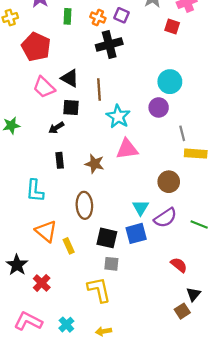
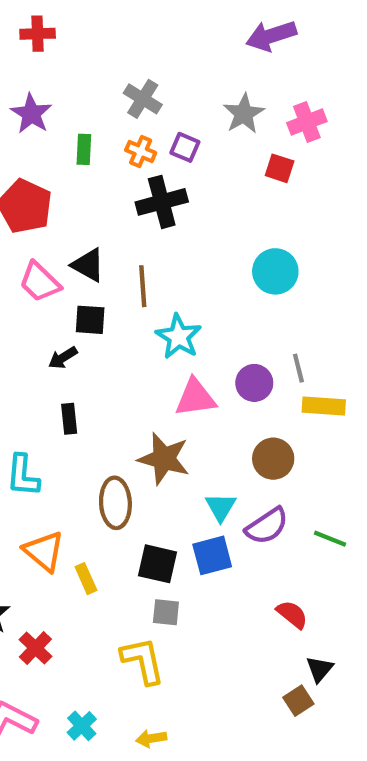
purple circle: (159, 107) -> (254, 383), moved
brown star: (95, 164) -> (164, 459), moved, size x1.4

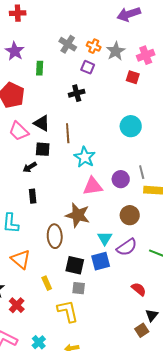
orange cross: (141, 151) -> (94, 46), moved
black cross: (162, 202) -> (77, 93), size x0.7
yellow rectangle: (86, 579) -> (47, 283), moved

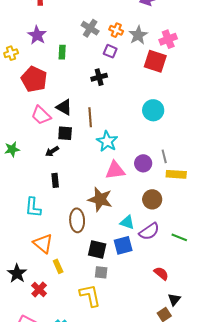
red square: (133, 77) -> (155, 61), size x1.6
cyan triangle: (105, 238) -> (127, 222), turned -42
yellow rectangle: (47, 283) -> (58, 266), moved

